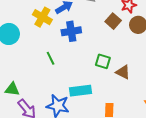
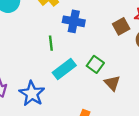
green line: (51, 58) -> (51, 43), moved
cyan rectangle: (81, 91) -> (64, 69), moved, turned -50

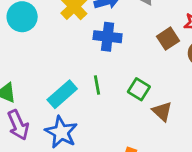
green line: (51, 43) -> (97, 85), moved
cyan rectangle: (64, 69) -> (62, 94), moved

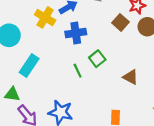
green square: (139, 89) -> (97, 59), moved, turned 35
cyan rectangle: (62, 94) -> (29, 66), moved

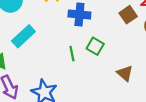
green square: (97, 59) -> (95, 46), turned -35

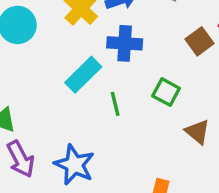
cyan rectangle: (23, 36) -> (83, 75), moved
green square: (95, 46) -> (166, 92), moved

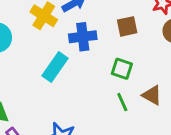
brown square: (200, 41) -> (127, 26), moved, turned 35
green line: (115, 104) -> (122, 102), moved

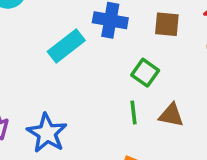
brown triangle: (152, 95) -> (171, 115), turned -35

